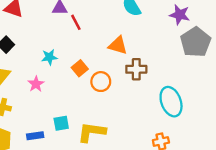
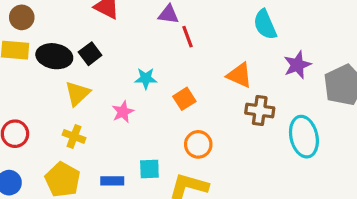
purple star: (180, 15) -> (297, 65), moved, turned 30
orange circle: (101, 82) -> (198, 144), moved
cyan ellipse: (171, 102) -> (304, 137), moved

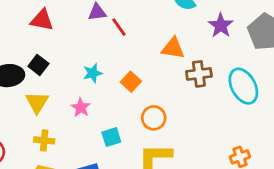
cyan square: (149, 169) -> (111, 137), moved

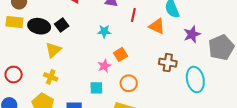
red line: (119, 27) -> (133, 15), moved, turned 32
orange triangle: (173, 48) -> (157, 26), moved
cyan star: (93, 73) -> (104, 31), moved
pink star: (81, 108) -> (104, 66), moved

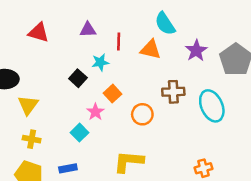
black square: (62, 25) -> (78, 78), moved
cyan star: (104, 31) -> (100, 62), moved
orange circle: (129, 83) -> (142, 114), moved
cyan square: (96, 88) -> (80, 133), moved, turned -32

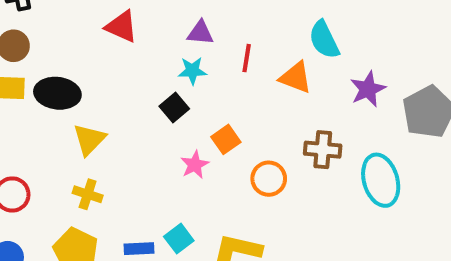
cyan star: (100, 62) -> (192, 71), moved
cyan square: (80, 133) -> (179, 239), moved

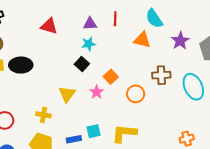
red line: (247, 58) -> (115, 19), moved
yellow triangle: (89, 139) -> (67, 94), moved
cyan square: (179, 239) -> (94, 131), turned 32

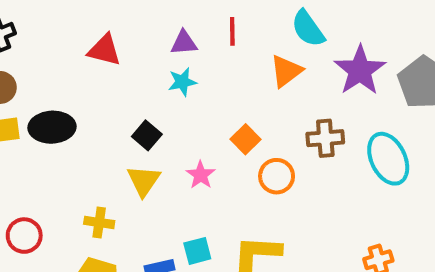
orange triangle: (142, 40) -> (286, 71), turned -48
purple star: (180, 41) -> (360, 70), size x1.4
black square: (82, 64) -> (147, 135), moved
orange square: (111, 77) -> (245, 139), moved

